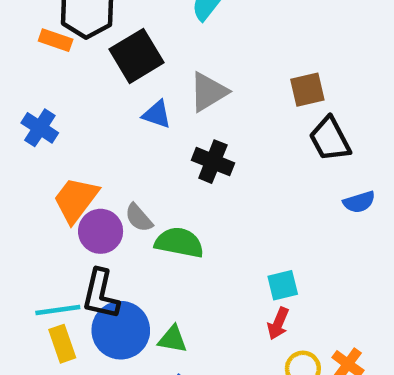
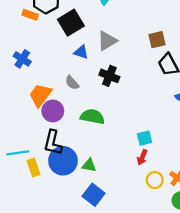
gray semicircle: (139, 218) -> (72, 83), moved
cyan line: (58, 310) -> (18, 153), moved

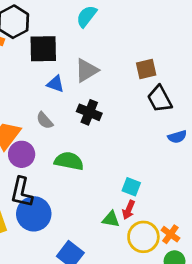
black square: (71, 23) -> (43, 49), turned 30
cyan square: (144, 138) -> (131, 187), turned 35
green triangle: (89, 165) -> (111, 219), moved
yellow circle: (155, 180) -> (143, 237), size x1.5

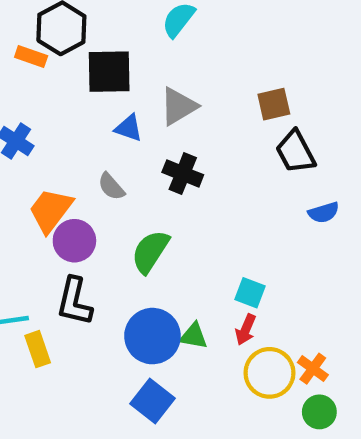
green semicircle: (69, 161) -> (150, 252), turned -68
blue circle: (34, 214) -> (152, 336), moved
green triangle: (111, 219) -> (194, 336), moved

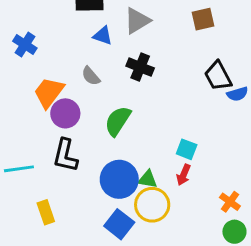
black trapezoid: (295, 152) -> (218, 76), moved
yellow rectangle: (38, 349) -> (46, 212), moved
yellow circle: (269, 373) -> (152, 205), moved

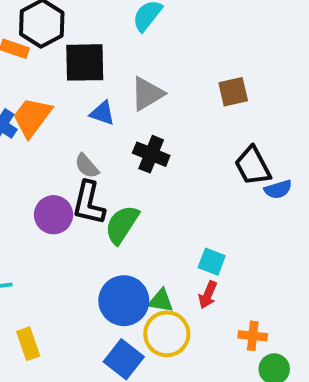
orange trapezoid: (49, 92) -> (32, 117), moved
black L-shape: (65, 155) -> (89, 203), moved
orange cross: (230, 202) -> (253, 336), moved, turned -30

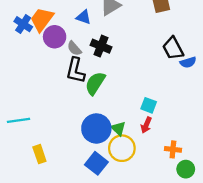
black cross: (151, 154) -> (101, 46), moved
purple circle: (54, 215) -> (55, 37), moved
green triangle: (161, 301) -> (118, 128), turned 35

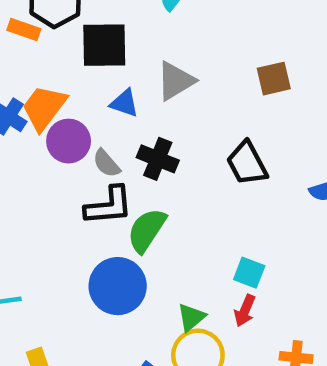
black trapezoid: (173, 48) -> (247, 163), moved
black L-shape: (75, 70) -> (109, 206), turned -108
blue circle: (96, 128) -> (118, 286), moved
green triangle: (118, 128) -> (191, 317), turned 35

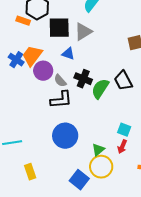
gray triangle: (176, 81) -> (83, 32), moved
green semicircle: (147, 230) -> (100, 89), moved

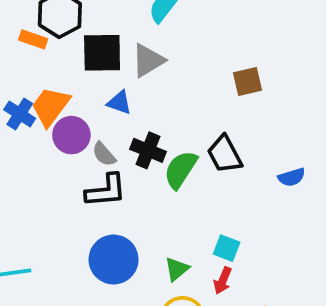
green triangle: (98, 150) -> (177, 269), moved

